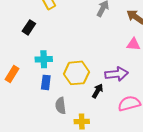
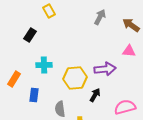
purple arrow: (117, 74) -> (105, 69), moved
blue rectangle: (46, 82) -> (34, 95), moved

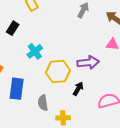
cyan cross: (44, 65) -> (35, 51), moved, turned -35
blue rectangle: (34, 95) -> (17, 89), size x1.5

